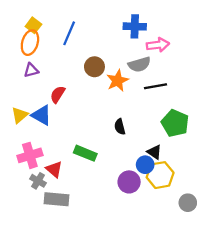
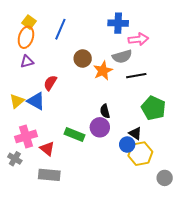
gray cross: (38, 181) -> (15, 159), moved
purple circle: (129, 182) -> (100, 127), moved

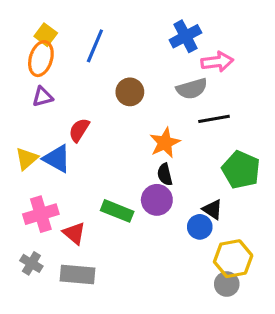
blue cross: (118, 23) -> (185, 36), turned -30
orange star: (103, 71) -> (165, 143), moved
yellow hexagon: (140, 154) -> (233, 259), moved
gray cross: (15, 159) -> (31, 263), moved
gray circle: (165, 178) -> (227, 284), moved

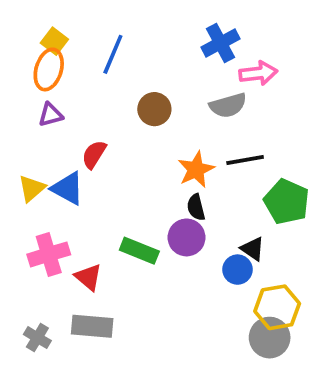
black line: (214, 119) -> (245, 160), moved
gray cross: (31, 263) -> (37, 338), moved
gray circle: (227, 284) -> (270, 338), size x1.4

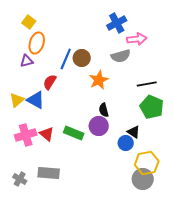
blue line: (113, 54) -> (66, 59), moved
orange ellipse: (49, 69) -> (37, 43), moved
black line: (245, 160) -> (147, 84), moved
orange star: (196, 170) -> (99, 80), moved
red triangle: (88, 277) -> (47, 134), moved

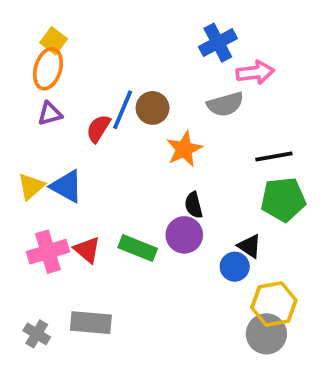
orange ellipse: (37, 43) -> (48, 69), moved
red semicircle: (50, 82) -> (98, 128), moved
green pentagon: (152, 107) -> (283, 199), turned -30

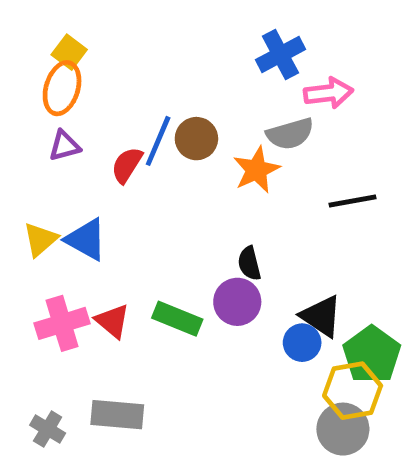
orange star: (184, 149) -> (256, 170), moved
green pentagon: (283, 199) -> (372, 355), moved, turned -30
black triangle: (250, 246) -> (321, 316), size x1.4

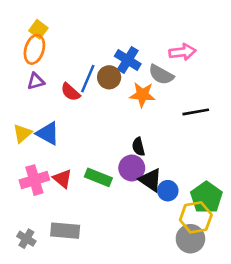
blue cross: (280, 55) -> (128, 60), moved, turned -30
gray semicircle: (290, 134) -> (161, 75), turned 45
red semicircle: (127, 165) -> (70, 92), turned -80
orange star: (256, 170) -> (142, 95), turned 30
black triangle: (321, 316) -> (150, 180), moved

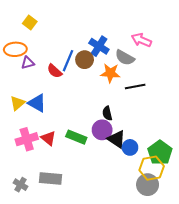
orange ellipse: (34, 49) -> (15, 49), moved, turned 70
pink arrow: (182, 52) -> (141, 40), turned -150
black line: (196, 112) -> (135, 87), moved

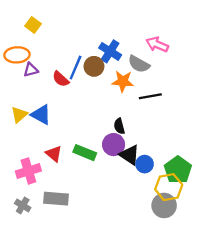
pink cross: (27, 139) -> (28, 171), moved

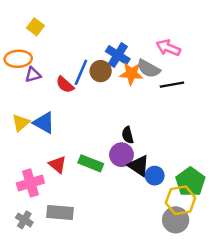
orange star: (123, 81) -> (131, 74), moved
black line: (150, 96) -> (172, 85), moved

